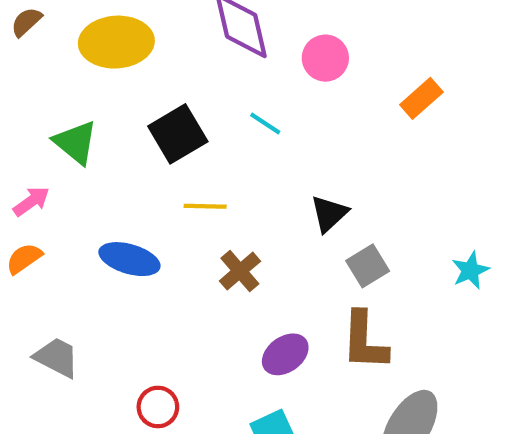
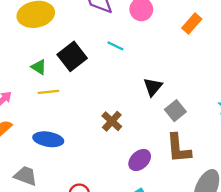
green triangle: (76, 142) -> (39, 67), moved, size x0.7
yellow line: (205, 206) -> (48, 92), moved
blue ellipse: (129, 259) -> (48, 139), moved

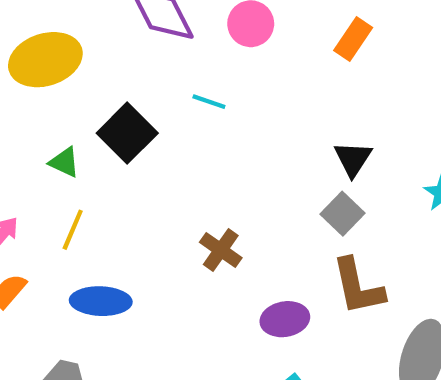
black triangle: (153, 87) -> (353, 159), moved
yellow line: (48, 92) -> (73, 230), moved, turned -54
purple ellipse: (140, 160) -> (285, 319), turned 40

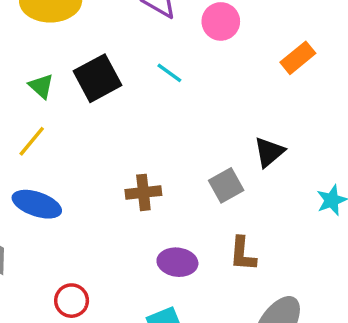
gray square: (343, 214) -> (226, 185), moved
brown cross: (221, 250) -> (143, 192), turned 32
brown L-shape: (358, 287) -> (243, 254), size x0.7

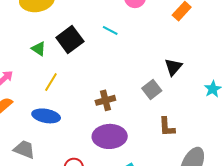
yellow line: (32, 141) -> (51, 82), moved
purple ellipse: (177, 262) -> (110, 136), moved, size x1.5

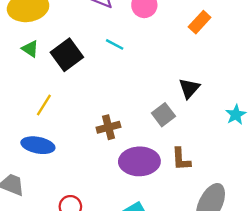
green triangle: (39, 49) -> (30, 49), moved
purple ellipse: (110, 136) -> (139, 161), moved

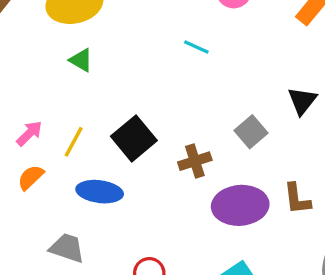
black square: (67, 55) -> (134, 138), moved
yellow line: (44, 105) -> (74, 142), moved
gray square: (163, 115) -> (251, 132), moved

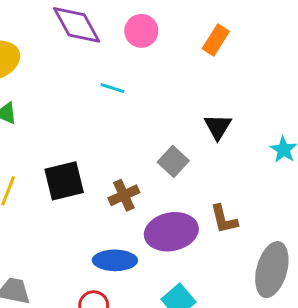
black square: (134, 138) -> (64, 181), turned 33
blue ellipse: (100, 192) -> (115, 260), moved

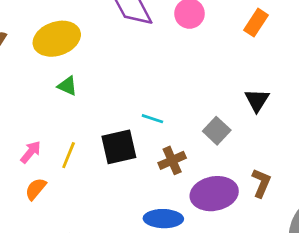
cyan line: (113, 88) -> (152, 119), moved
brown L-shape: (224, 219) -> (261, 183), turned -144

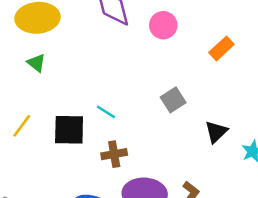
black triangle: (257, 100) -> (216, 132), moved
gray square: (217, 131) -> (173, 100), moved

